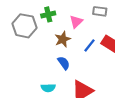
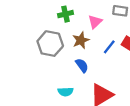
gray hexagon: (24, 26) -> (50, 44), moved

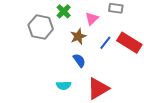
green cross: (66, 14) -> (64, 11), turned -32
gray hexagon: (50, 44) -> (41, 27), moved

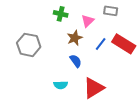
green cross: (64, 11) -> (61, 14), turned -32
gray hexagon: (41, 27) -> (29, 45), moved

